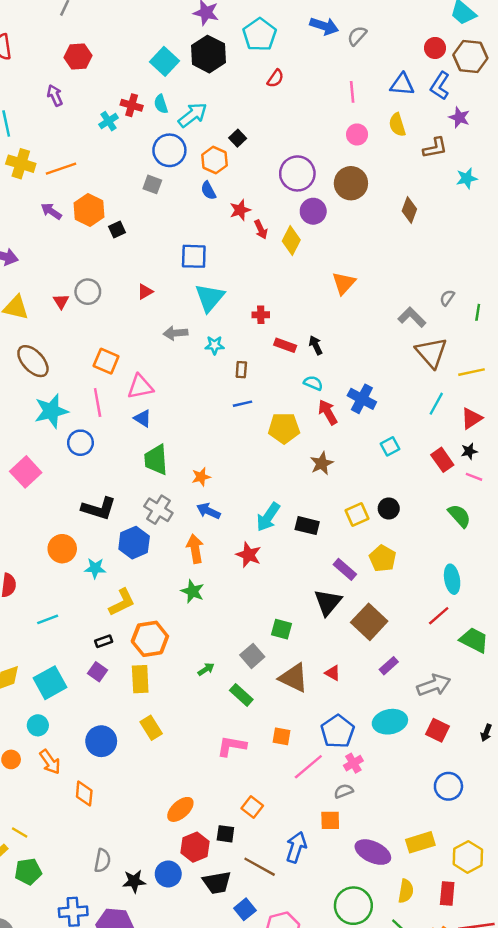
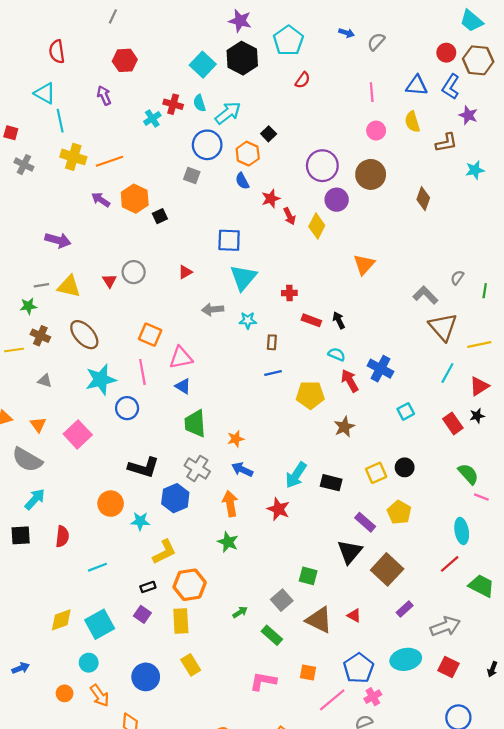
blue arrow: (324, 26) -> (346, 33), size x0.6
pink line: (474, 477) -> (481, 497), moved

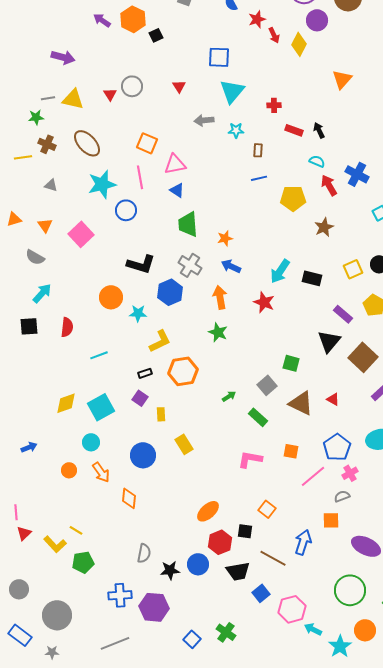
red triangle: (185, 272) -> (179, 86), turned -32
gray semicircle: (27, 460) -> (35, 257), size x0.7
yellow rectangle: (181, 621) -> (161, 414), moved, size x0.6

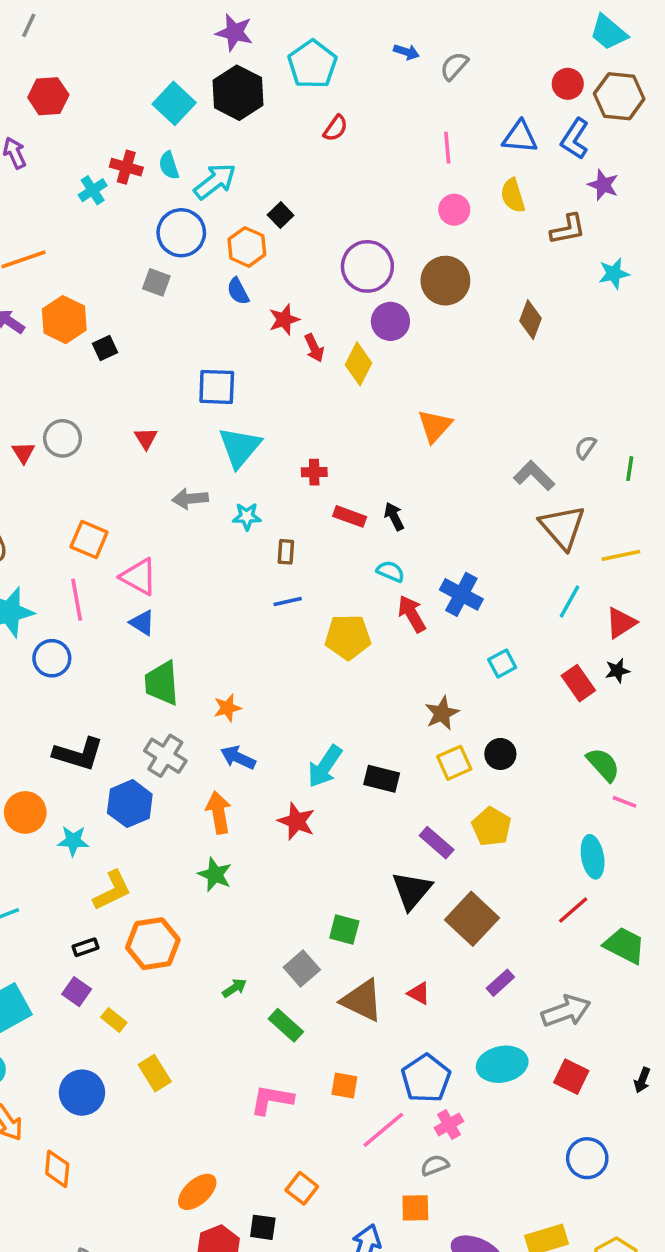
pink triangle: (175, 164) -> (139, 577), turned 40
brown star: (324, 227) -> (442, 713), moved
yellow rectangle: (161, 414) -> (114, 1020), turned -48

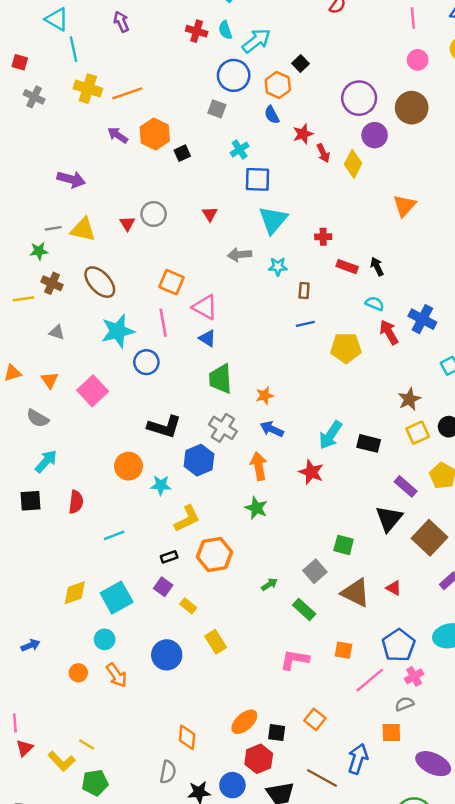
cyan cross: (93, 190) -> (240, 149), moved
orange diamond: (57, 1169) -> (187, 737), moved
black square: (263, 1227) -> (277, 733), moved

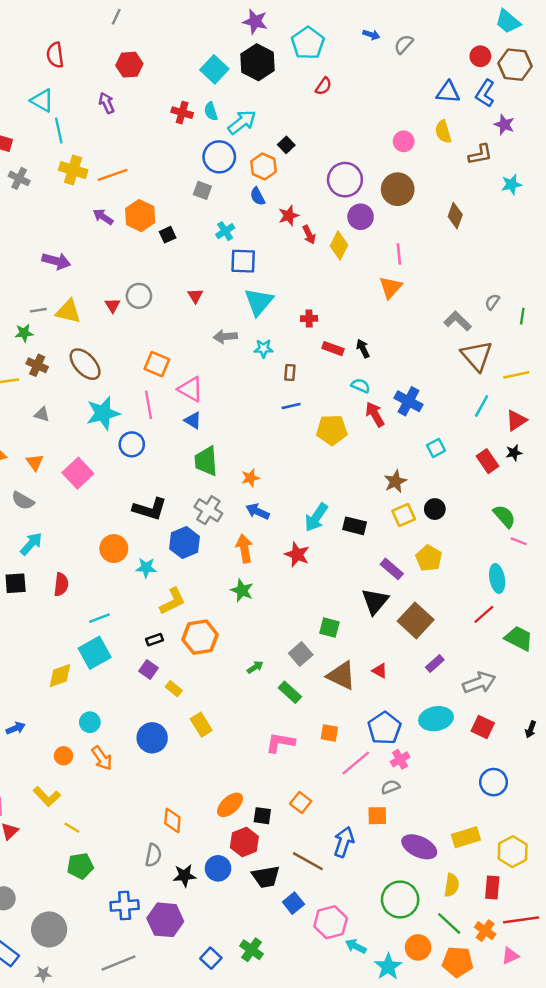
pink line: (413, 18) -> (399, 254), moved
cyan square: (117, 598) -> (95, 653), moved
yellow L-shape: (62, 761) -> (47, 796), moved

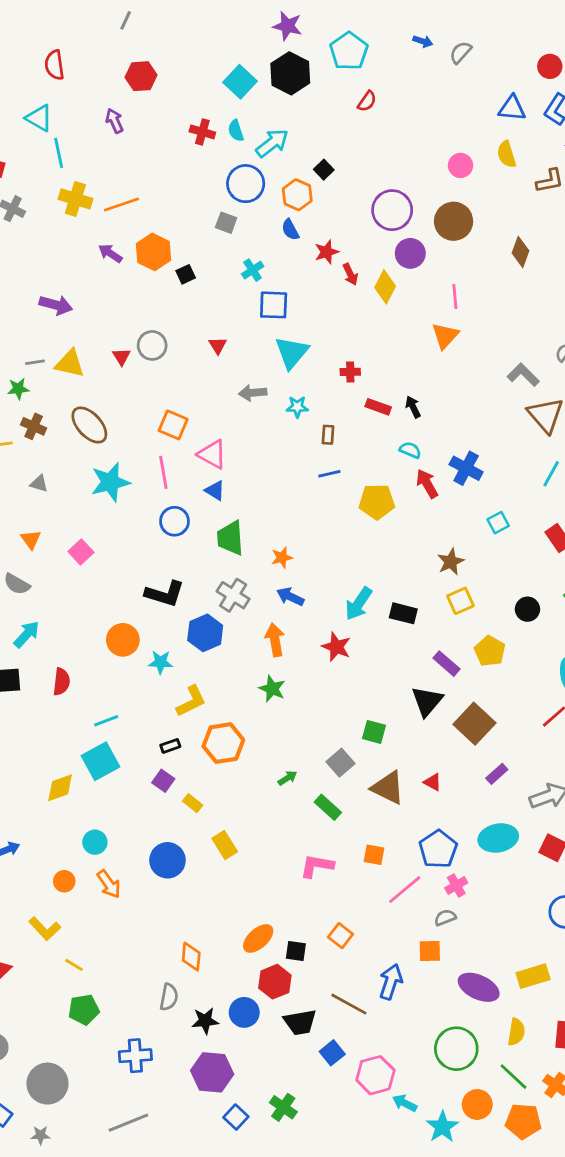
blue circle: (132, 444) -> (174, 521), moved
pink square: (78, 473) -> (81, 552), size x0.7
black circle: (435, 509) -> (527, 609), moved
purple hexagon: (165, 920) -> (212, 1072), moved

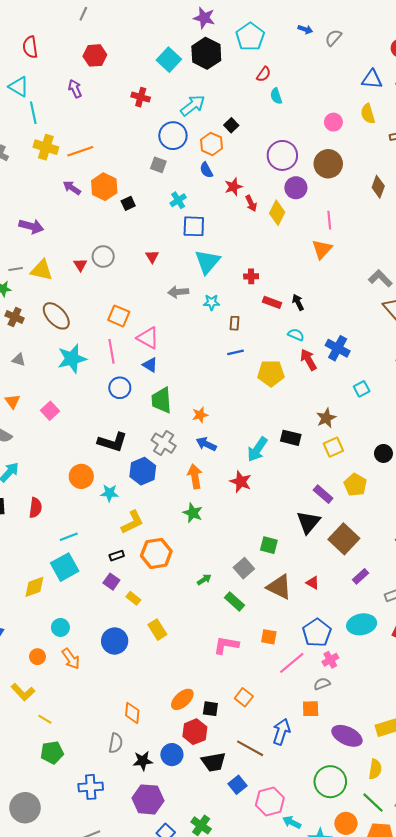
cyan semicircle: (236, 131) -> (276, 96), moved
black rectangle: (403, 613) -> (291, 438), moved

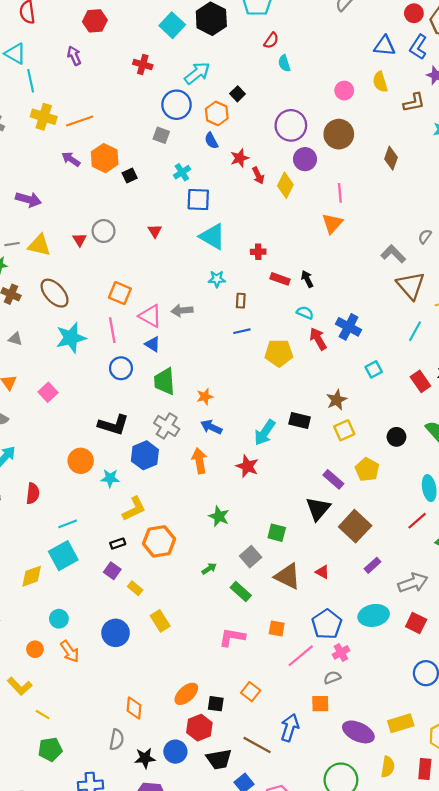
cyan triangle: (207, 262) -> (212, 236), turned -40
gray arrow: (178, 292) -> (182, 311), moved
green star: (193, 513) -> (219, 516), moved

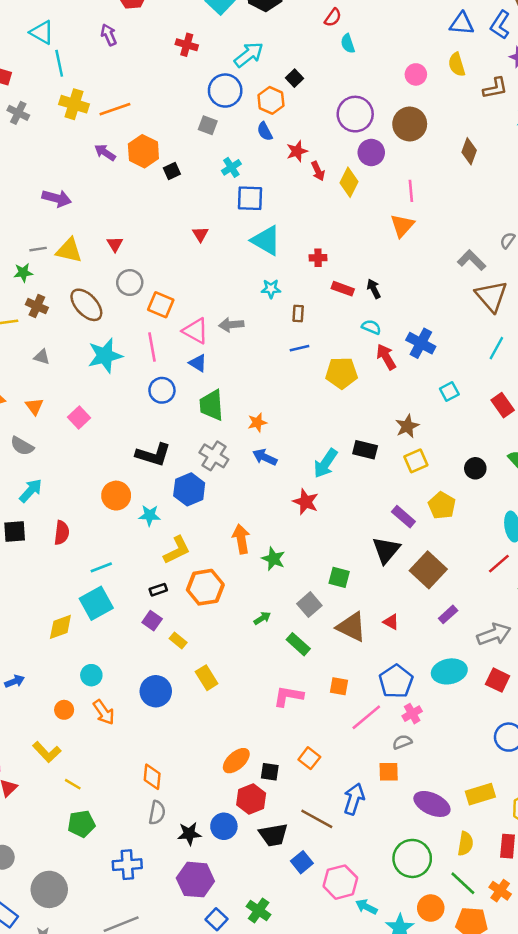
gray circle: (104, 231) -> (130, 283), moved
orange arrow: (199, 461) -> (241, 539), moved
orange diamond: (134, 708) -> (152, 777), moved

